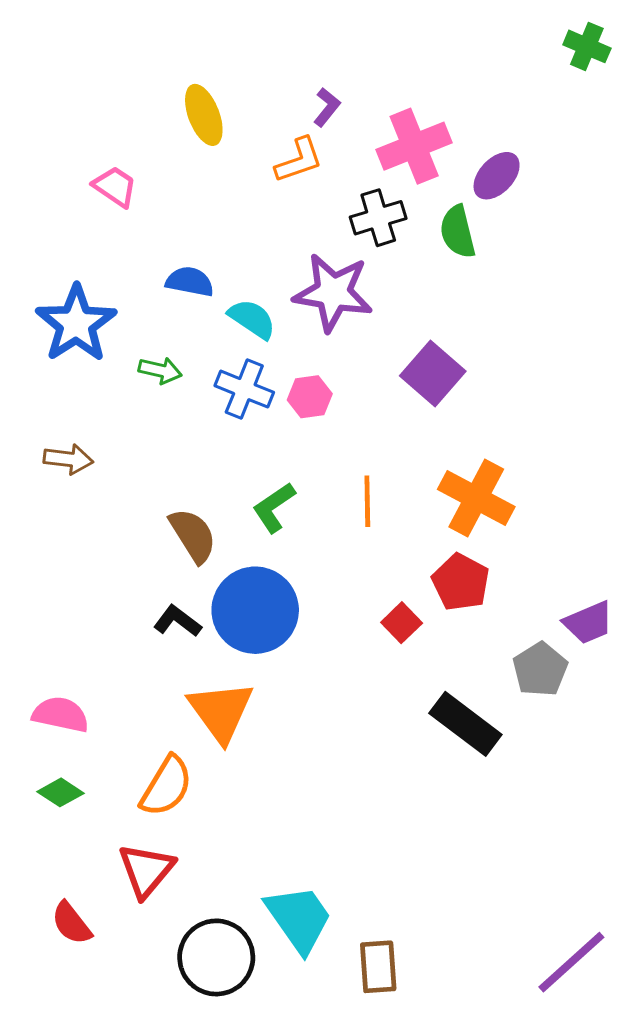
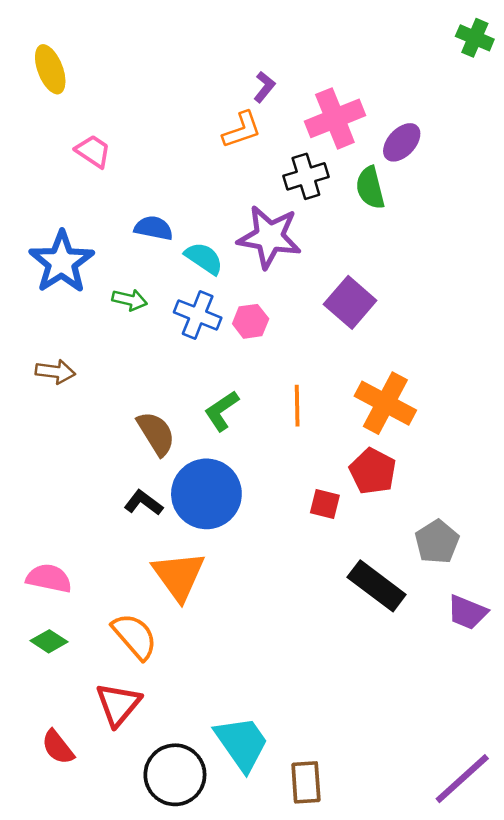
yellow ellipse: (204, 115) -> (50, 69), moved
red square: (402, 623) -> (325, 504), turned -32
purple trapezoid: (588, 623) -> (467, 612), moved, turned 45
orange semicircle: (166, 786) -> (135, 636), turned -72

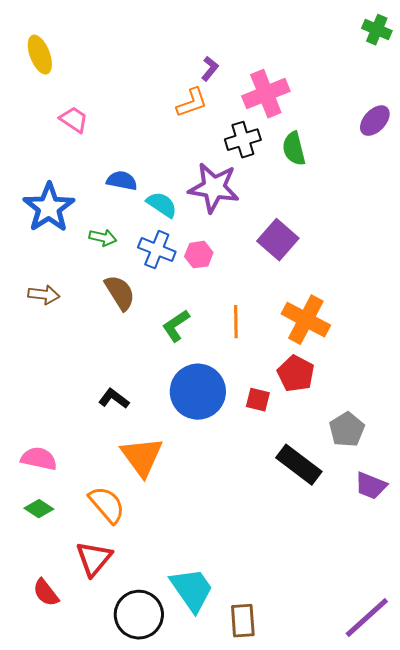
purple ellipse: (402, 142) -> (375, 121), moved
brown semicircle: (156, 433) -> (120, 293), moved
blue circle: (206, 494) -> (198, 392), moved

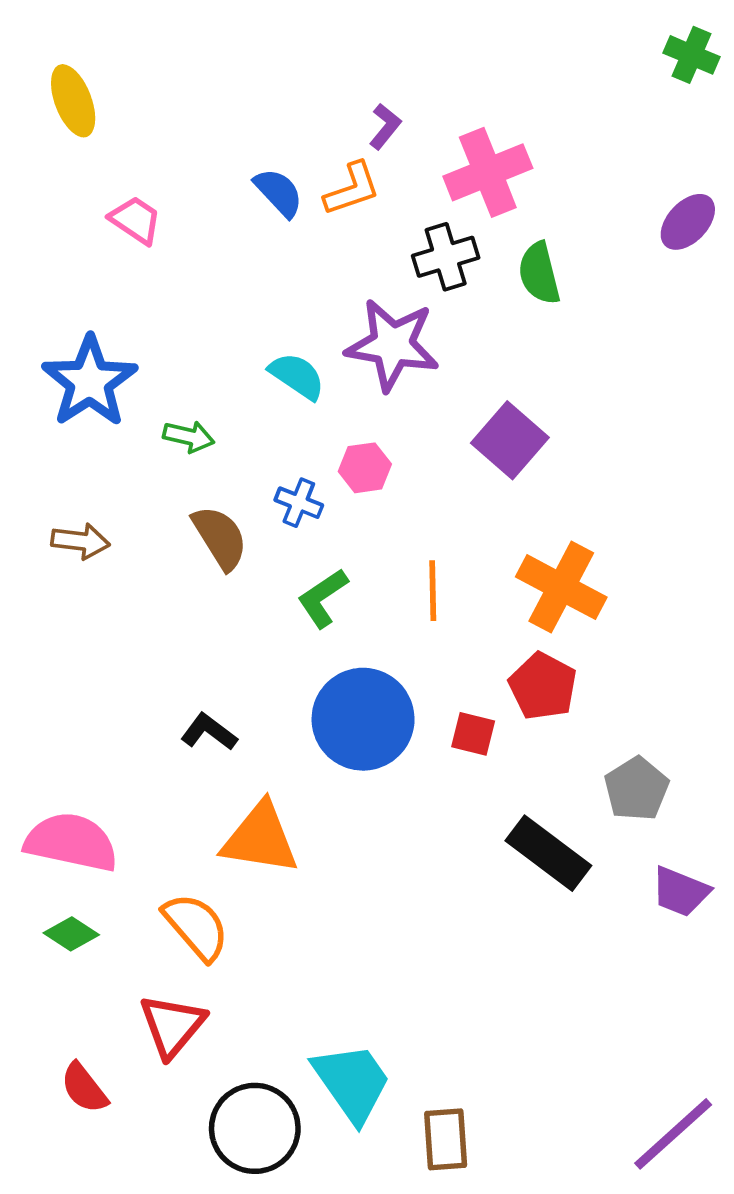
blue semicircle: (122, 181) -> (279, 193), moved, turned 36
blue cross: (157, 250) -> (299, 503), moved, size x0.7
orange triangle: (142, 457) -> (260, 838), turned -45
pink semicircle: (39, 459) -> (71, 842), size x1.4

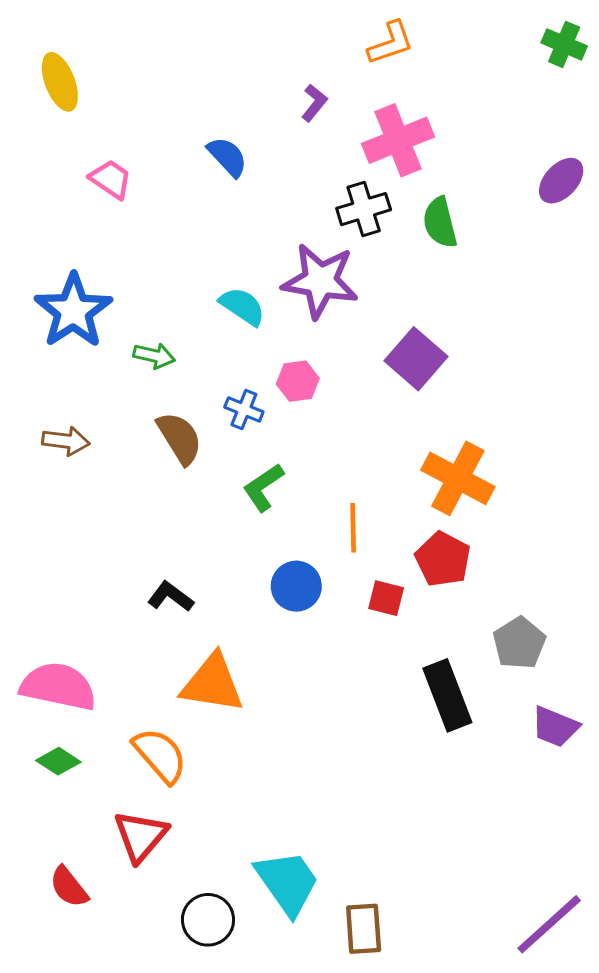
orange L-shape: (352, 189) -> (391, 43), moved
orange line: (433, 591) -> (353, 528), moved
blue circle: (363, 719) -> (296, 586), size x0.6
black rectangle: (548, 853) -> (447, 695), turned 32
black circle: (255, 1128) -> (208, 920), size x0.7

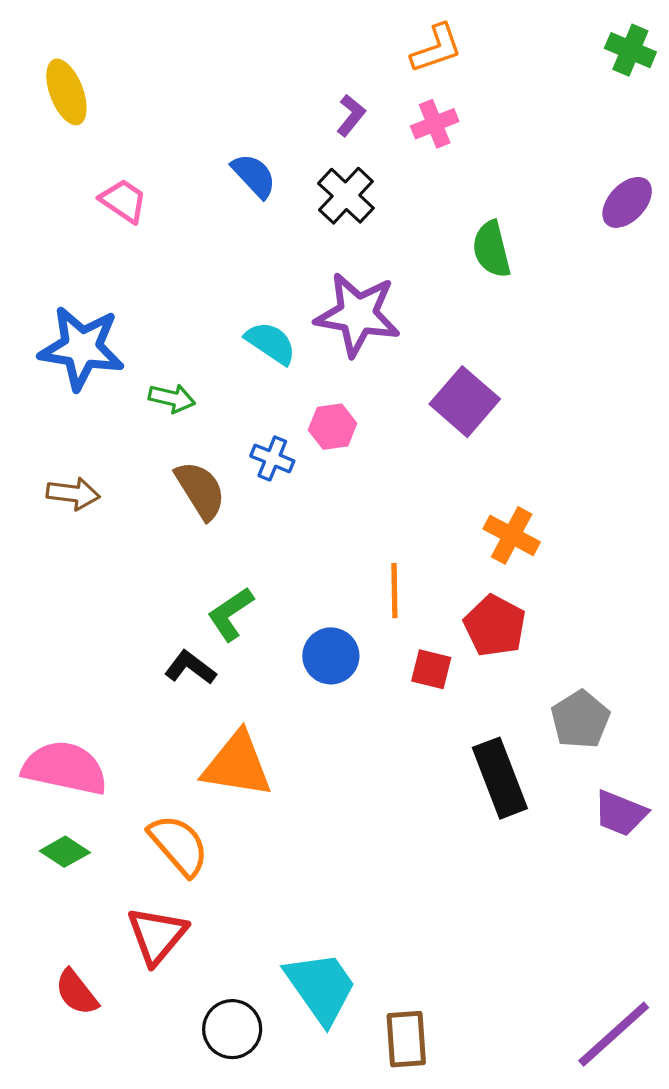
pink cross: (398, 140) -> (435, 124), moved, size x0.6
black cross: (364, 209) -> (346, 196), moved, turned -30
blue star: (73, 311) -> (82, 348), turned -30
orange cross: (458, 478) -> (512, 535), size x0.7
green L-shape: (263, 487) -> (230, 614), moved

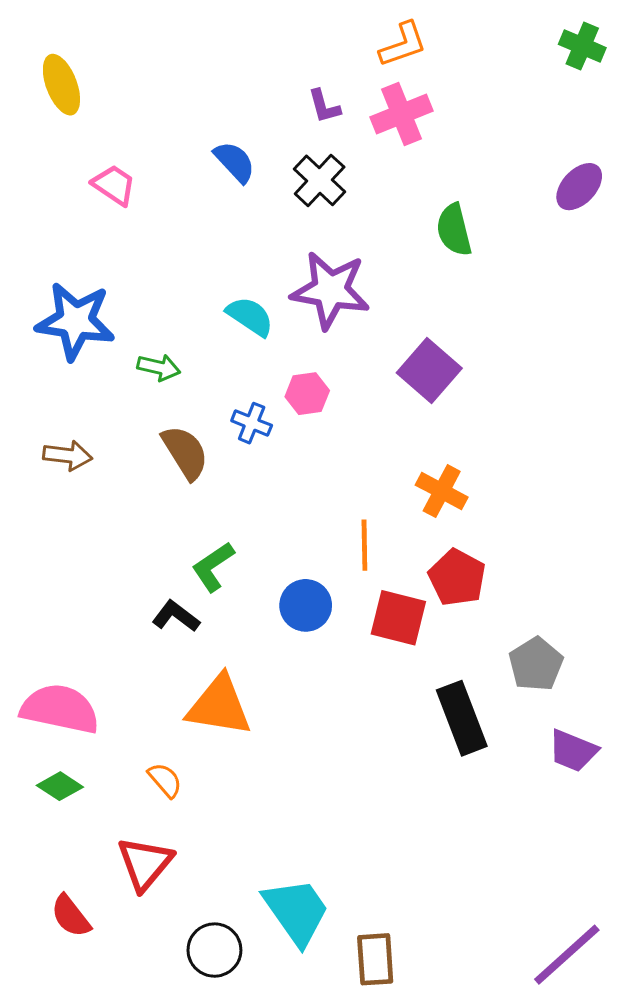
purple L-shape: (351, 115) -> (324, 106), turned 126
pink cross: (435, 124) -> (401, 114), size x1.4
orange cross: (512, 535) -> (442, 491), moved
red square: (431, 669) -> (398, 618), size x1.5
orange semicircle: (179, 845) -> (165, 780), size x0.6

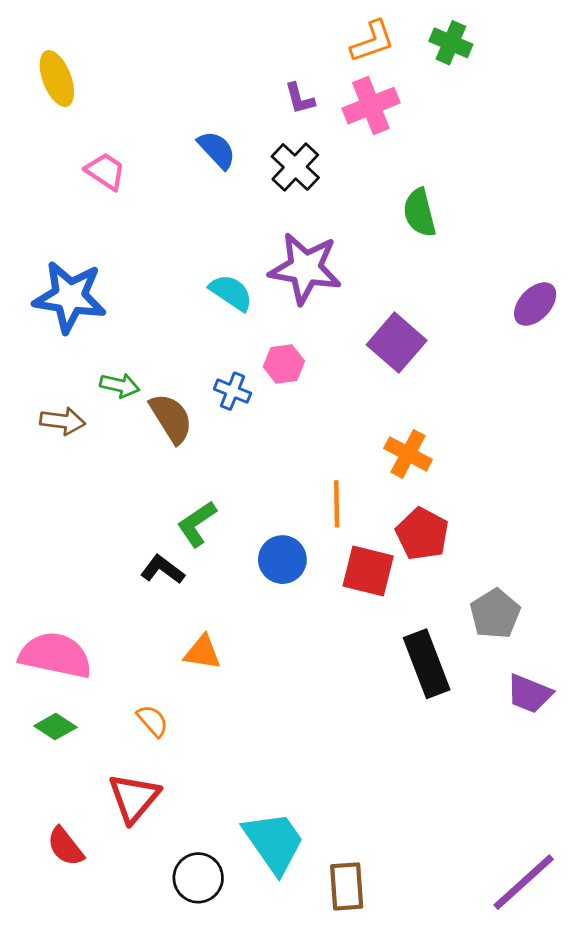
green cross: (582, 46) -> (451, 43), moved
purple ellipse: (579, 187) -> (535, 304), moved
green arrow: (159, 367) -> (120, 385), moved
orange triangle: (219, 706) -> (202, 652), size x0.6

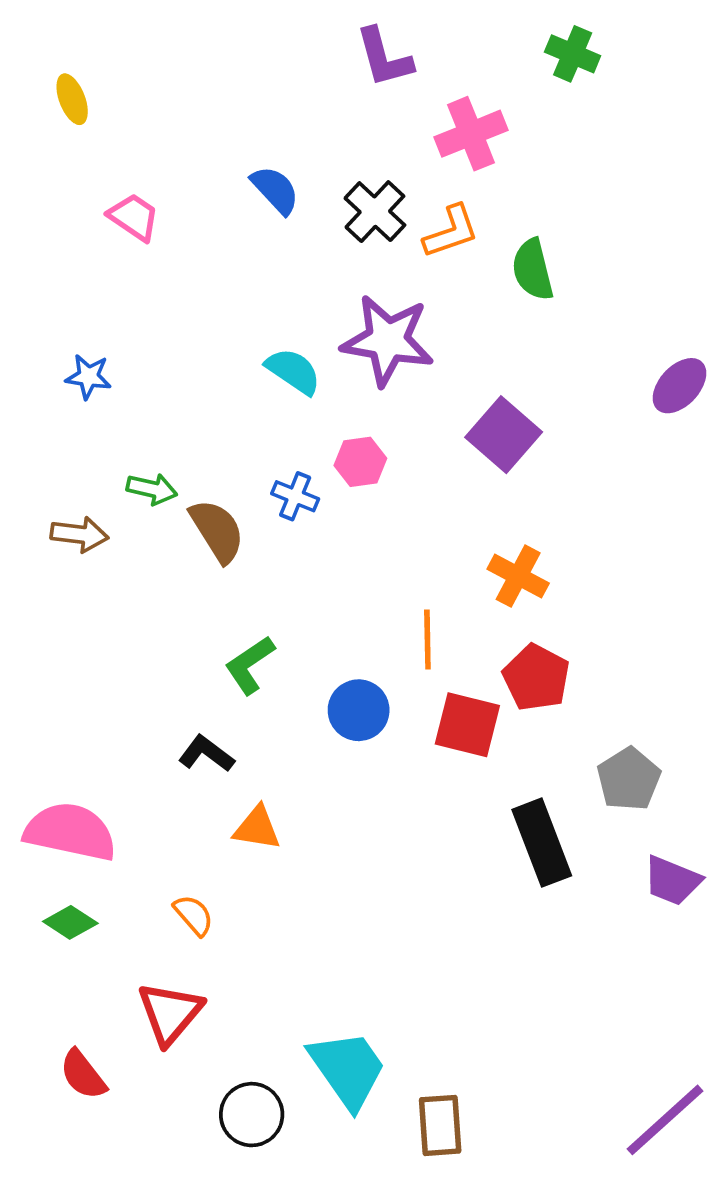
orange L-shape: (372, 41) -> (451, 232), moved
yellow ellipse: (57, 78) -> (72, 99), size x0.7
purple L-shape: (300, 98) -> (384, 58), moved, size x1.5
blue star: (70, 297) -> (88, 377), size x0.5
black L-shape: (163, 570) -> (206, 754), moved

